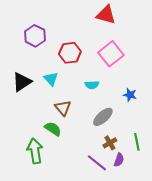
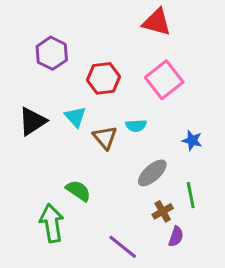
brown triangle: (63, 108) -> (105, 137), moved
green line: (137, 142) -> (191, 195), moved
purple line: (97, 163) -> (123, 247), moved

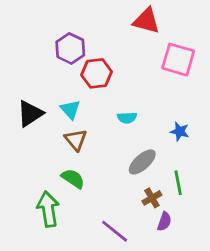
purple hexagon: (52, 53) -> (70, 48), moved
pink square: (164, 80) -> (178, 60), moved, turned -36
brown triangle: (105, 137) -> (76, 140), moved

